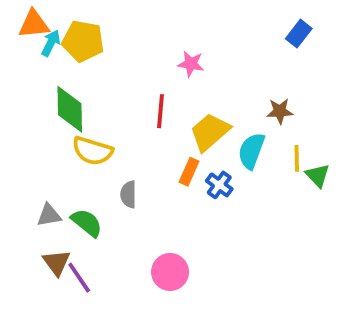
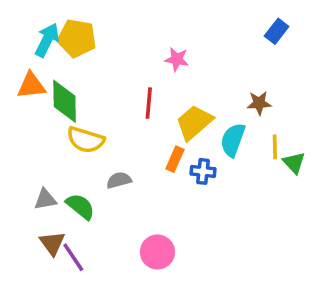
orange triangle: (34, 24) -> (31, 86), moved
cyan arrow: (51, 43) -> (47, 40), size x1.4
blue cross: (219, 185) -> (203, 171), turned -30
gray semicircle: (128, 194) -> (119, 180), turned 75

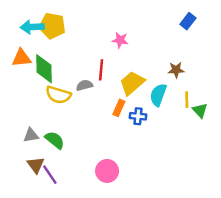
cyan arrow: (47, 40) -> (32, 27), turned -120
gray semicircle: (119, 180) -> (84, 85), moved

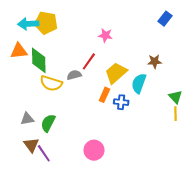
red line: (101, 70) -> (89, 61), turned 30
yellow line: (187, 100) -> (175, 114), moved
green semicircle: (55, 140) -> (48, 123), turned -102

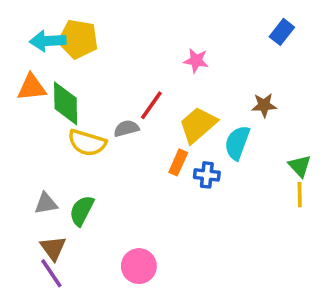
pink star: (105, 35) -> (196, 61), moved
pink circle: (94, 150) -> (139, 266), moved
purple line: (44, 153) -> (51, 273), moved

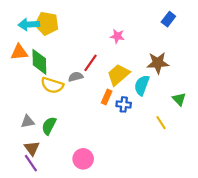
brown star: (264, 105) -> (158, 63), size x1.5
yellow line: (300, 195) -> (161, 123), moved, turned -32

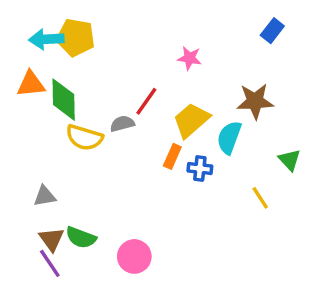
green semicircle: (49, 126) -> (81, 237), moved, turned -96

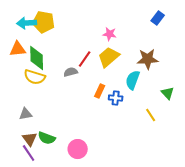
yellow trapezoid: (191, 120) -> (109, 57), moved
yellow semicircle: (84, 137) -> (35, 77), moved

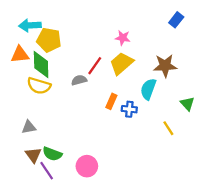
yellow pentagon: (44, 22) -> (49, 40), moved
purple line: (29, 153) -> (47, 171), moved

